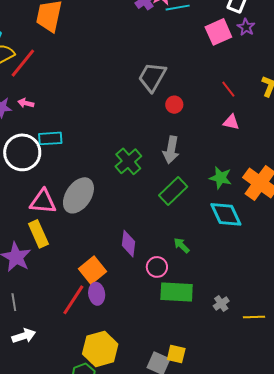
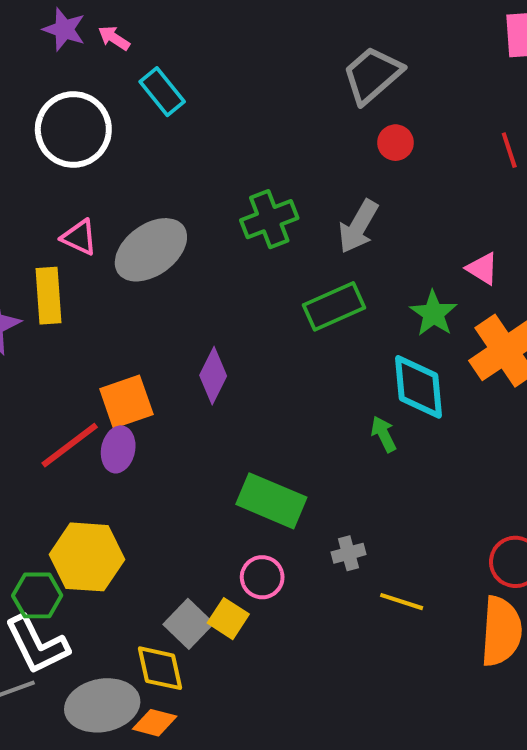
pink triangle: (231, 122) -> (482, 269), moved
cyan rectangle: (50, 138) -> (162, 92), moved, turned 35
pink triangle: (43, 202) -> (79, 237), size x0.7
green arrow: (182, 245) -> (384, 434), moved
pink circle: (157, 267) -> (262, 577), moved

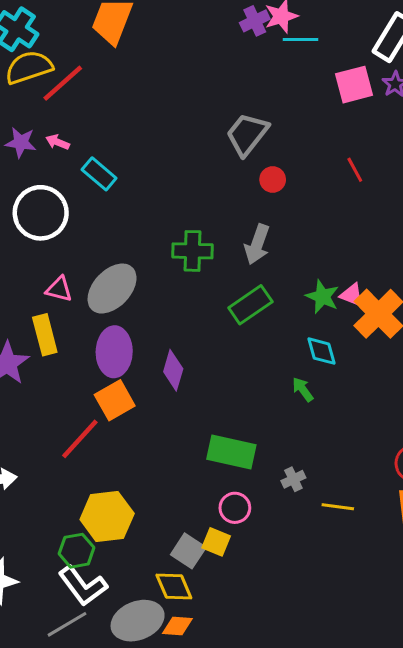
green cross: (269, 219) -> (193, 251), turned 33
pink triangle: (482, 269) -> (352, 295), moved
cyan diamond: (419, 387) -> (321, 351), size x0.7
purple ellipse: (118, 449) -> (114, 352), moved, size x1.5

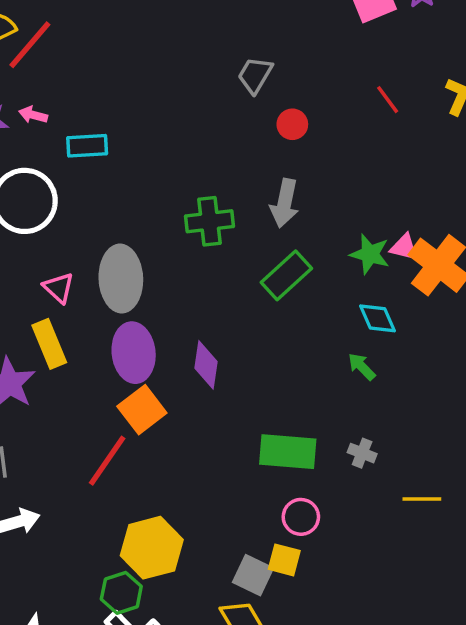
gray trapezoid: (247, 134) -> (255, 75), size x0.7
cyan rectangle: (99, 174) -> (87, 146), turned -36
pink triangle: (59, 289) -> (59, 288), turned 36
gray ellipse: (112, 289) -> (121, 279), turned -38
gray cross: (293, 479) -> (362, 453), moved, turned -35

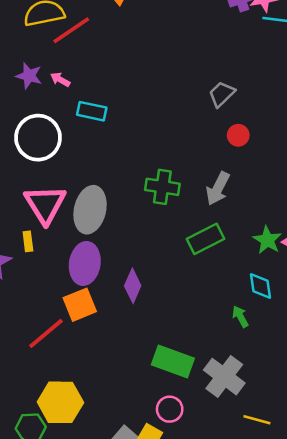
pink triangle: (59, 288) -> (45, 204), size x1.8
yellow rectangle: (49, 344) -> (28, 241), size x0.6
gray cross: (362, 453) -> (224, 377), size x2.0

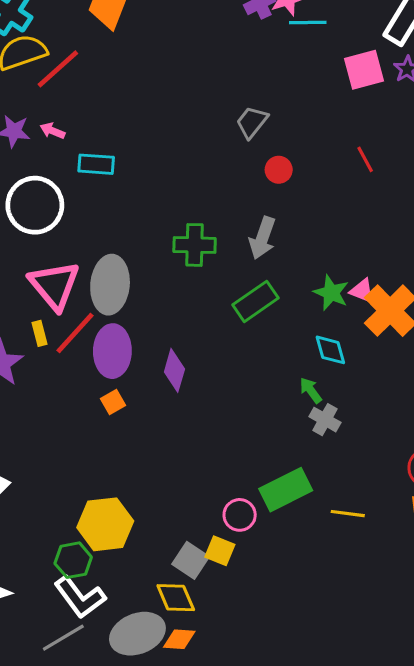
orange square: (80, 305) -> (113, 402), size x0.6
red line: (46, 333) -> (75, 333), moved
green rectangle: (173, 361) -> (286, 490), moved, turned -39
gray cross: (224, 377) -> (325, 420), moved, size x0.6

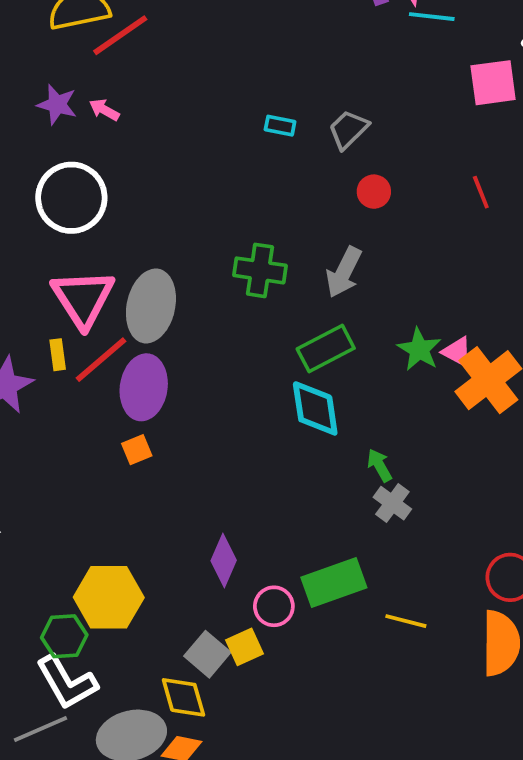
cyan rectangle: (96, 164) -> (280, 126), moved, size x0.7
cyan diamond: (330, 350) -> (315, 408), moved, size x1.4
purple diamond: (174, 370) -> (224, 561), moved
yellow square: (220, 551) -> (244, 647), turned 36

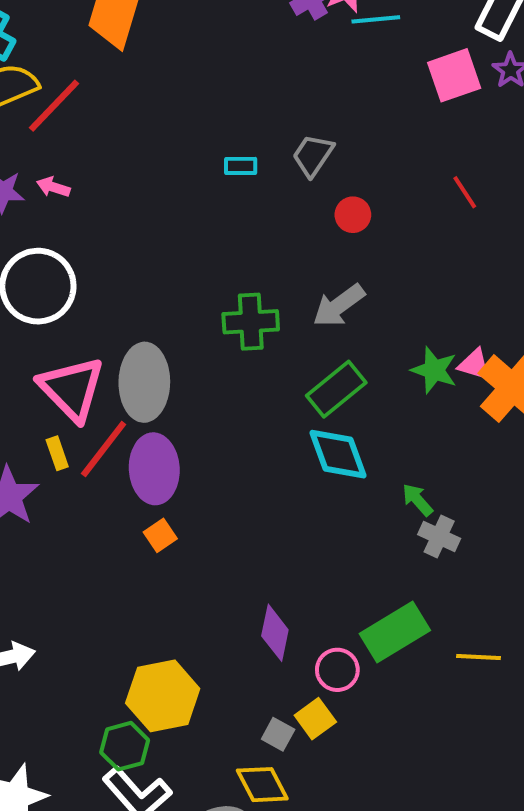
gray arrow: (344, 272) -> (339, 306), turned 39
gray square: (207, 654) -> (278, 734), size x0.7

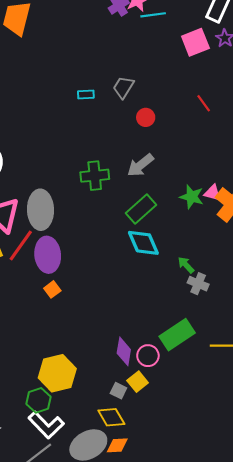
purple diamond: (275, 633) -> (124, 351), moved

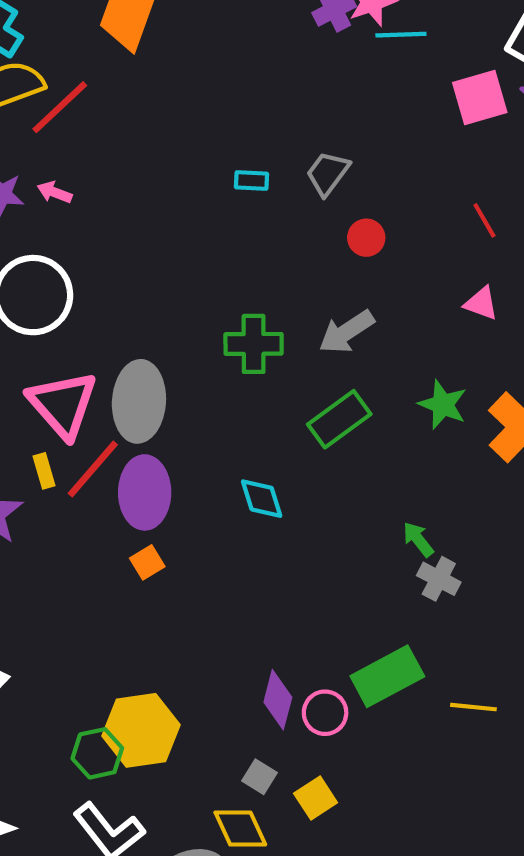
pink triangle: (213, 193) -> (481, 303), moved
cyan diamond: (143, 243) -> (262, 499), moved, size x0.7
yellow square: (138, 382) -> (316, 798), moved
green hexagon: (38, 400) -> (97, 753), moved

